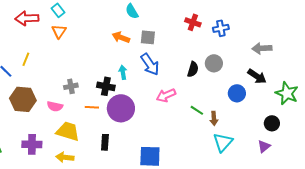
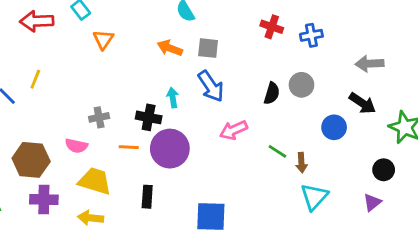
orange triangle: (59, 31) -> (103, 40), moved
brown hexagon: (23, 99) -> (31, 160), moved

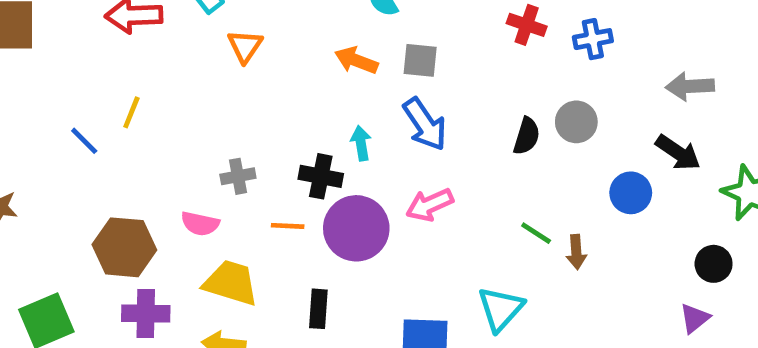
pink arrow: (234, 130) -> (430, 205), moved
cyan triangle: (314, 197) -> (501, 309), moved

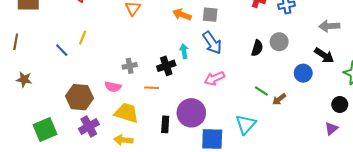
black cross: (321, 176) -> (166, 66), turned -30
purple circle: (356, 228) -> (191, 113), moved
brown arrow: (576, 252) -> (279, 99), turned 56
purple cross: (146, 314) -> (89, 126), turned -30

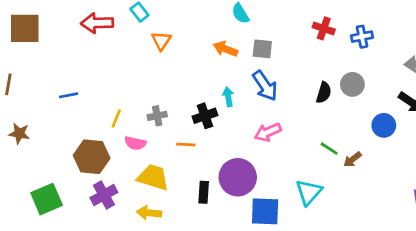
yellow line: (83, 38) -> (116, 119), moved
blue line: (62, 50) -> (68, 95), turned -56

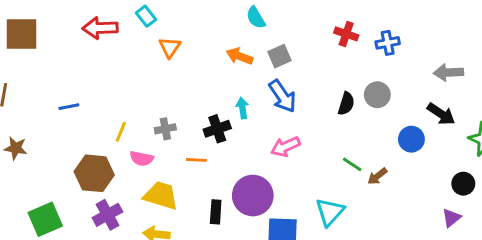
gray square: (262, 49) -> (279, 56), turned -30

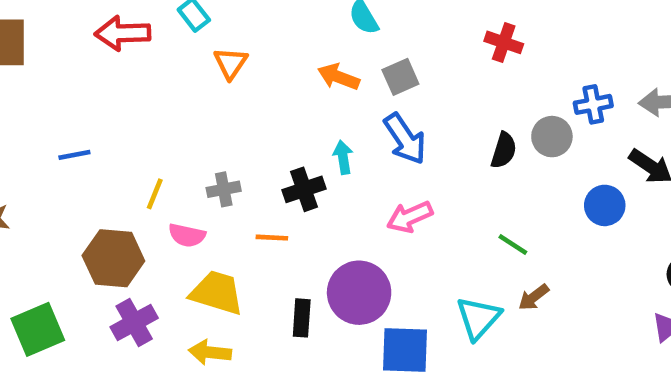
blue cross: (388, 43) -> (593, 104), moved
brown arrow: (377, 176) -> (534, 297), moved

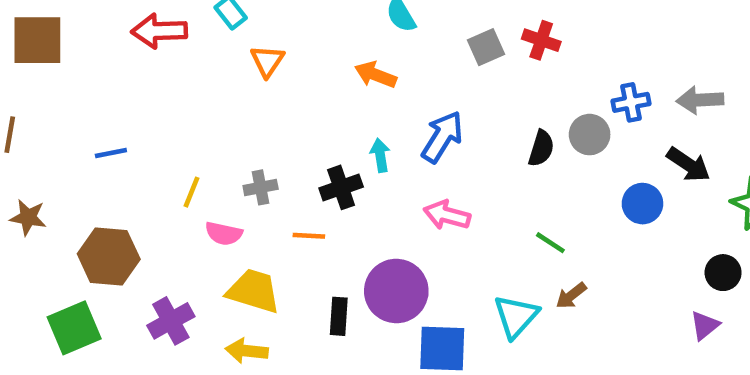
gray square: (400, 77) -> (486, 47), moved
blue arrow: (405, 139) -> (442, 137), turned -114
pink arrow: (410, 217) -> (447, 215), turned 39
brown hexagon: (113, 258) -> (109, 256), moved

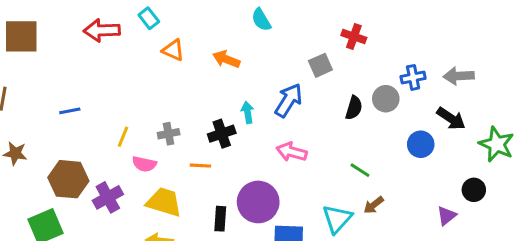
gray square: (486, 47) -> (320, 65), moved
orange triangle: (267, 61) -> (173, 50), turned -40
orange arrow: (376, 75) -> (226, 59), moved
purple cross: (171, 321) -> (108, 197), moved
purple triangle: (705, 326) -> (447, 216), moved

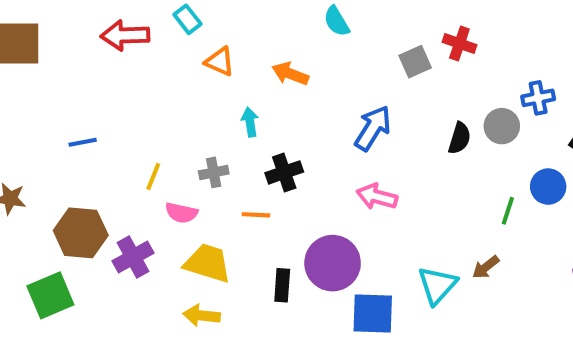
gray square: (320, 65) -> (415, 62), moved
cyan arrow: (248, 112) -> (250, 122), moved
green line: (360, 170) -> (508, 211), moved, turned 75

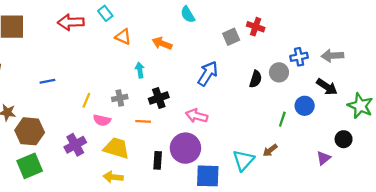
pink arrow: (377, 197) -> (197, 116), moved
brown hexagon: (81, 233) -> (30, 131), moved

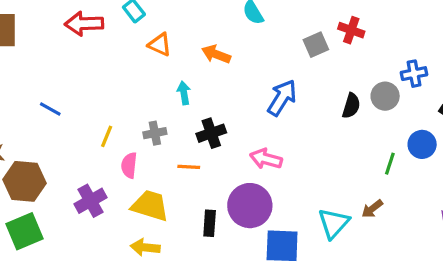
blue line: (47, 81) -> (50, 109), turned 40
pink semicircle: (102, 120) -> (129, 165), turned 84

